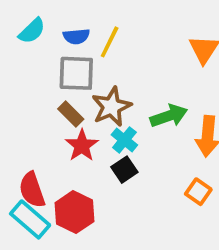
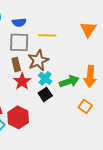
yellow line: (110, 42) -> (47, 35), moved, turned 66
brown rectangle: (71, 114) -> (16, 64), turned 32
green arrow: (169, 116) -> (69, 81), moved

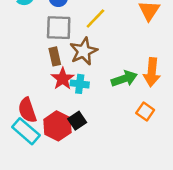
yellow line: (47, 35) -> (95, 18), turned -48
cyan cross: (45, 78) -> (80, 84), moved, turned -32
black square: (45, 94) -> (77, 121), moved

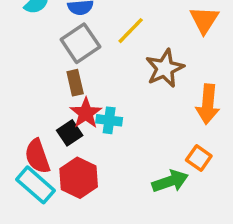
gray square: (59, 28) -> (80, 43), turned -36
brown star: (84, 51) -> (165, 68), moved
green arrow: (124, 79) -> (170, 181), moved
black square: (77, 121) -> (70, 133), moved

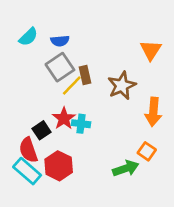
yellow line: (131, 31) -> (72, 86), moved
brown rectangle: (75, 83) -> (85, 75), moved
black square: (70, 133) -> (41, 130), moved

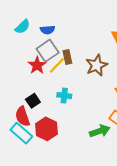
red star: (64, 118) -> (37, 65), moved

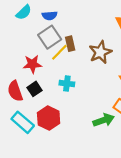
red star: (37, 65) -> (32, 64), moved, turned 30
red semicircle: (23, 116) -> (15, 91), moved

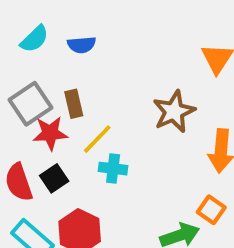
gray square: (50, 37) -> (31, 104), moved
brown rectangle: (70, 44) -> (74, 104), moved
yellow line: (59, 52) -> (97, 139), moved

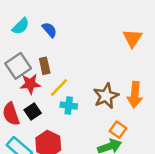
blue semicircle: (82, 45) -> (49, 30), turned -126
brown star: (174, 112) -> (106, 96), moved
orange square: (211, 210) -> (118, 130), moved

